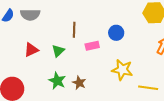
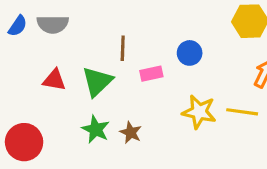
red triangle: (31, 50) -> (54, 80), turned 35
green triangle: (58, 51) -> (97, 82), size x1.5
yellow line: (148, 88) -> (242, 112), moved

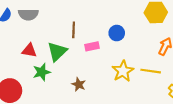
yellow star: (199, 112) -> (123, 71), turned 30
green star: (96, 129) -> (42, 72), moved, turned 30

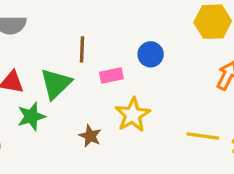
yellow star: (123, 71) -> (133, 115), moved
yellow line: (151, 71) -> (203, 136), moved

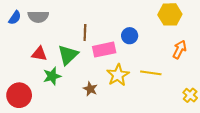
pink rectangle: (111, 76) -> (104, 50), size x1.5
yellow line: (203, 136) -> (151, 73), moved

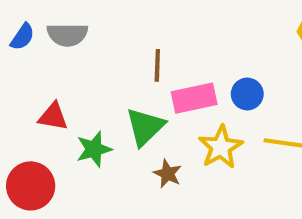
blue circle: (130, 36) -> (247, 94), moved
red triangle: (39, 54) -> (53, 116), moved
green triangle: (68, 55) -> (145, 127), moved

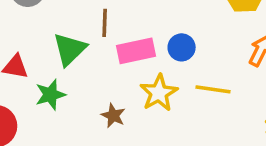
green triangle: (145, 127) -> (70, 49), moved

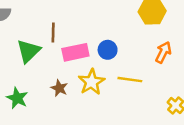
green star: (50, 95) -> (17, 98), moved, turned -30
brown star: (113, 116) -> (59, 88), moved

